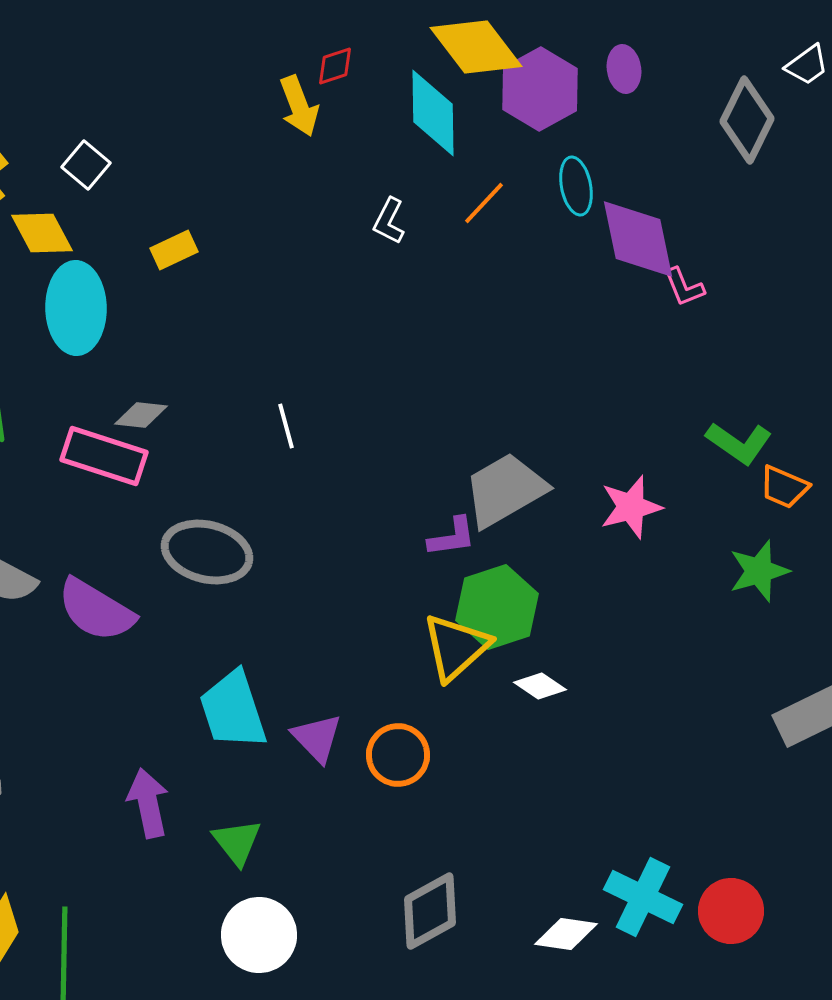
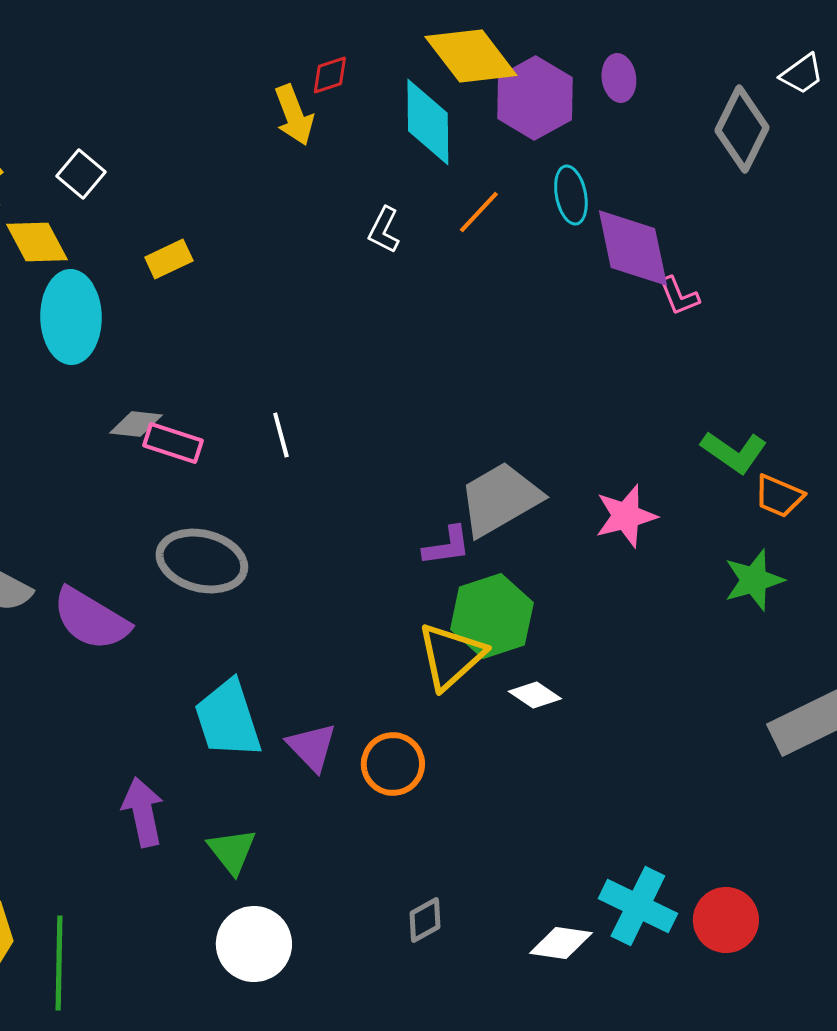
pink rectangle: (104, 456) -> (173, 443), moved, size x0.7
gray diamond: (430, 911) -> (425, 920), size x0.6

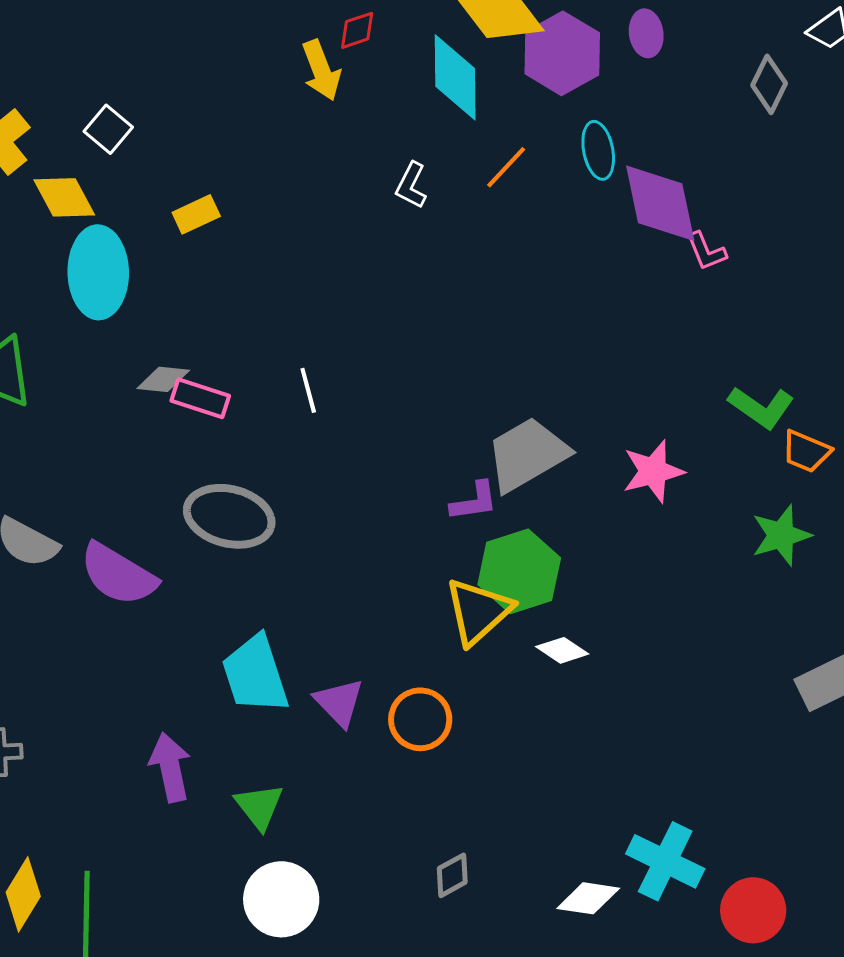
gray diamond: (742, 129) -> (769, 84), size x0.7
red circle: (726, 920) -> (753, 910), moved

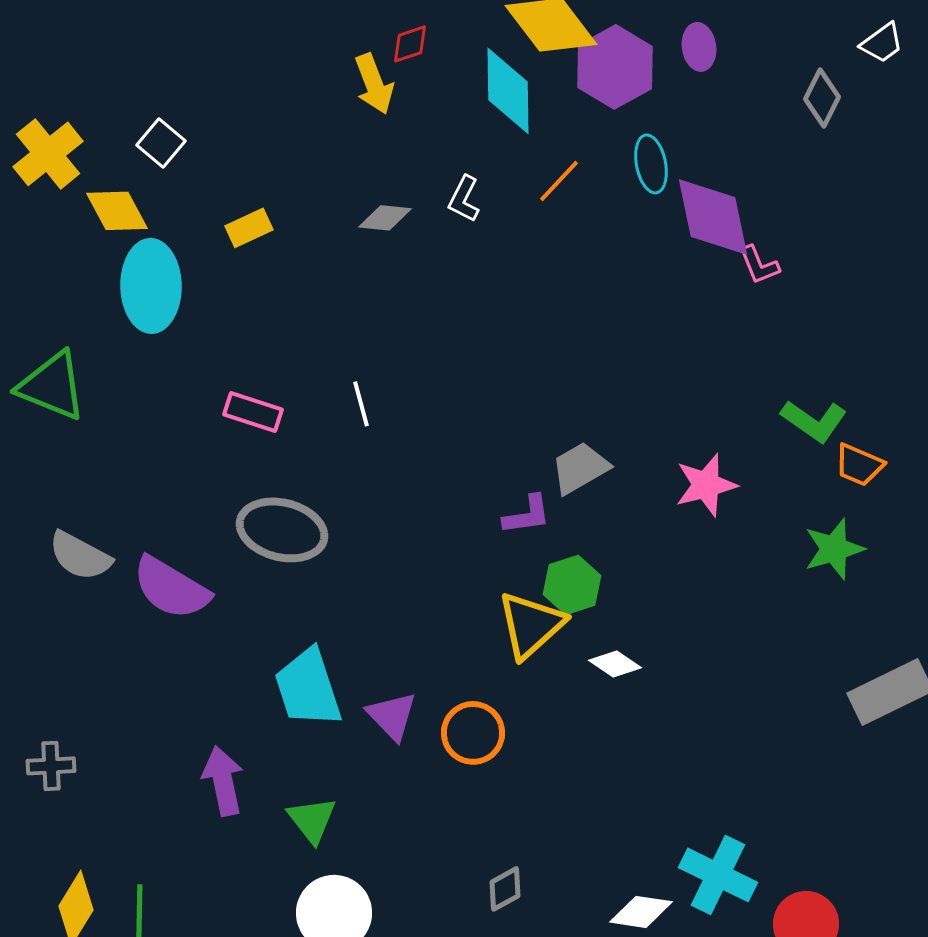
gray diamond: (163, 379) -> (385, 218), moved
gray trapezoid: (527, 454) -> (580, 468), size x0.7
green hexagon: (519, 571) -> (572, 585), size x0.7

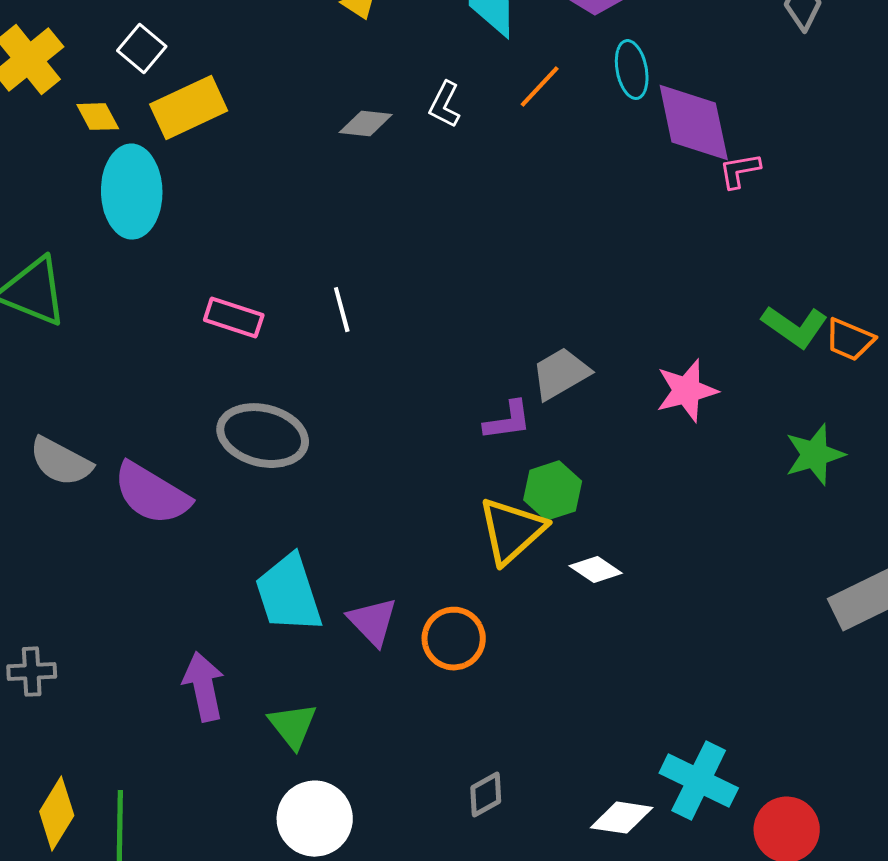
yellow diamond: (117, 211) -> (98, 117), size x0.7
yellow rectangle: (249, 228) -> (189, 108), moved, size x1.6
pink L-shape: (759, 265) -> (740, 171), turned 102
orange trapezoid: (859, 465) -> (850, 340), moved

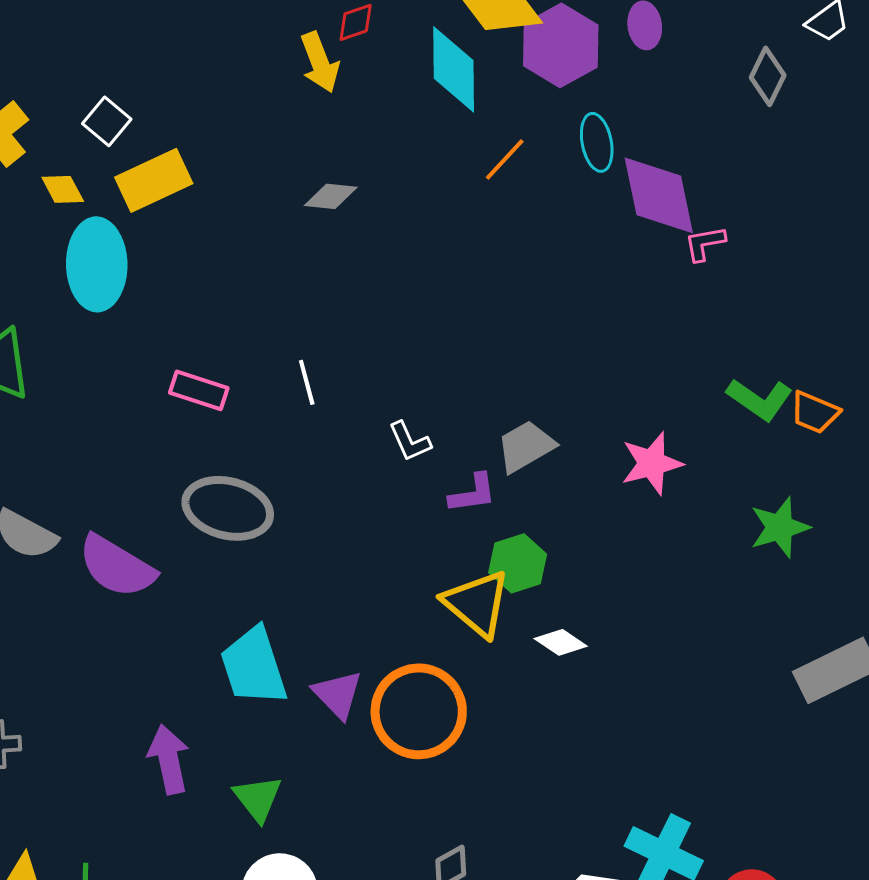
white L-shape: (445, 105) -> (410, 441), moved, turned -51
yellow triangle: (512, 531) -> (477, 603), turned -38
orange circle: (454, 639) -> (419, 711), size x1.5

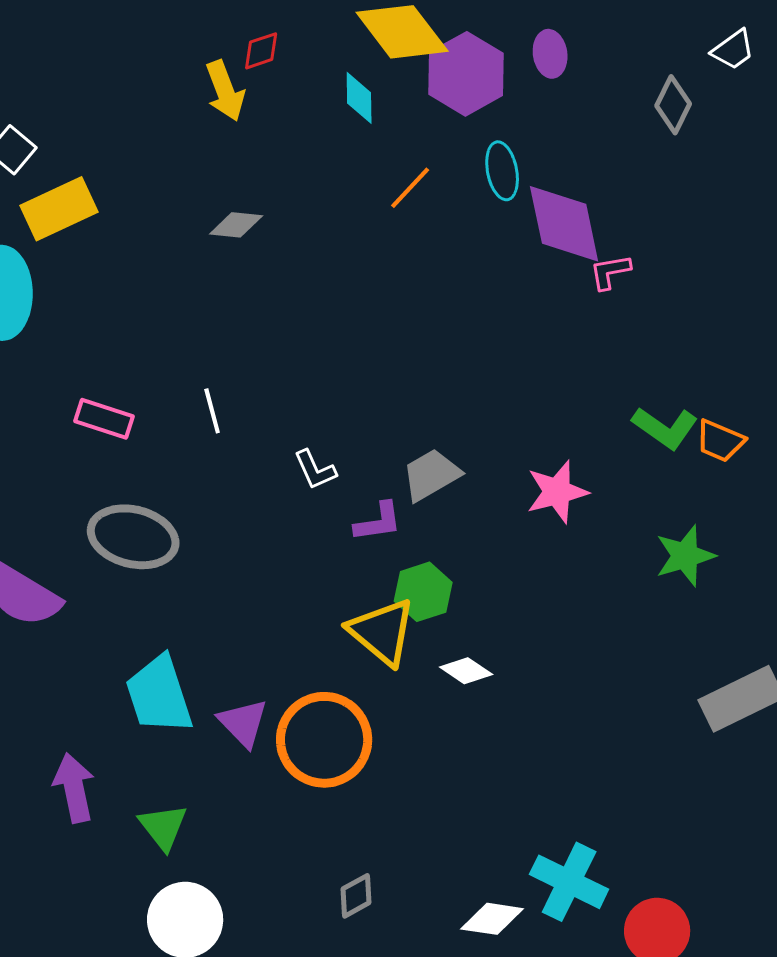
cyan diamond: (454, 69) -> (359, 98), size x0.6

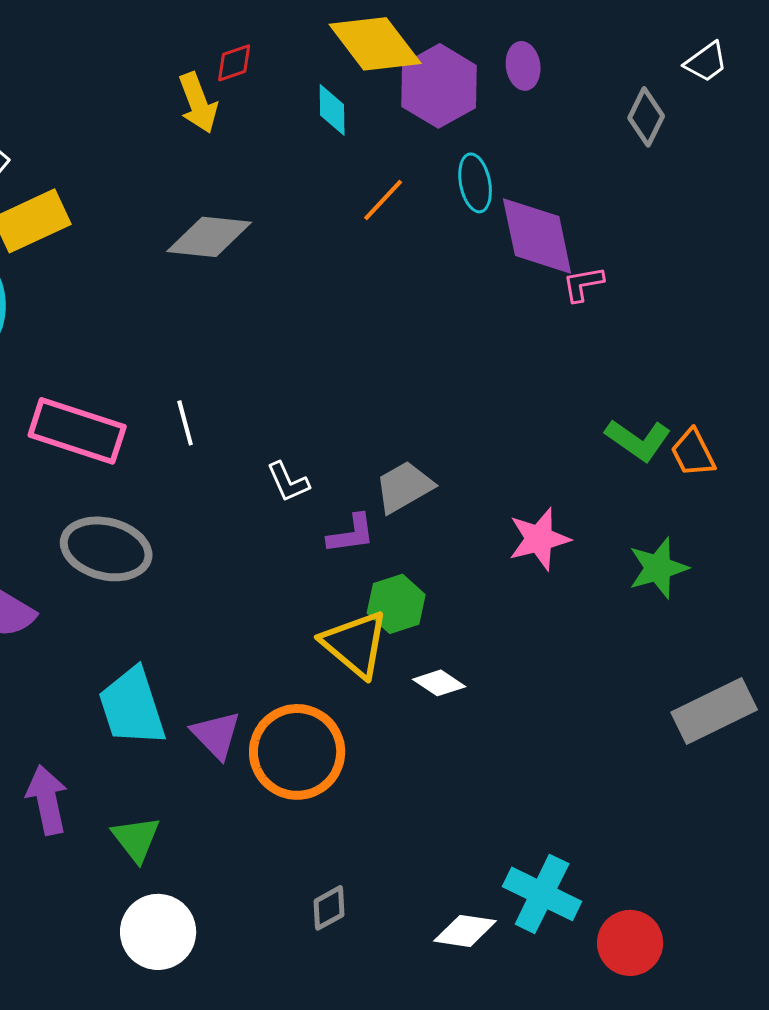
gray diamond: (236, 225) -> (209, 237), size x1.6
pink rectangle: (104, 419) -> (77, 431), size x1.6
orange trapezoid: (720, 441) -> (693, 453), turned 40
pink star: (557, 492) -> (539, 539), moved

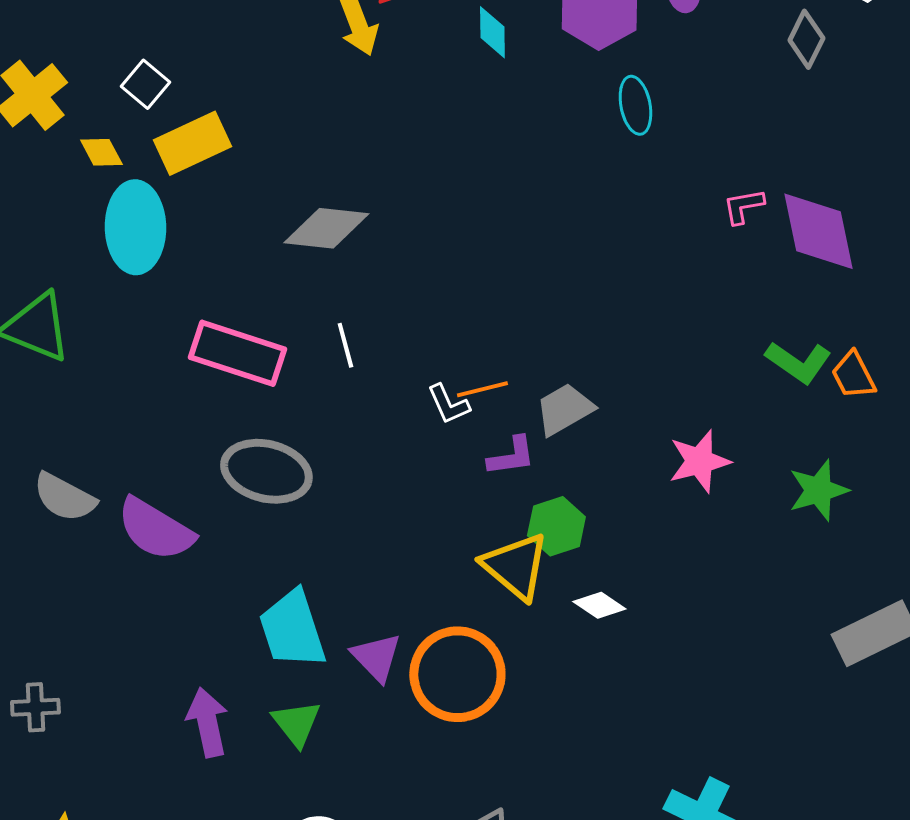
orange line: (383, 200) -> (482, 389), moved, turned 33
purple diamond: (537, 236) -> (818, 231), moved
gray diamond: (209, 237) -> (326, 228), moved
green triangle: (136, 839) -> (296, 723), moved

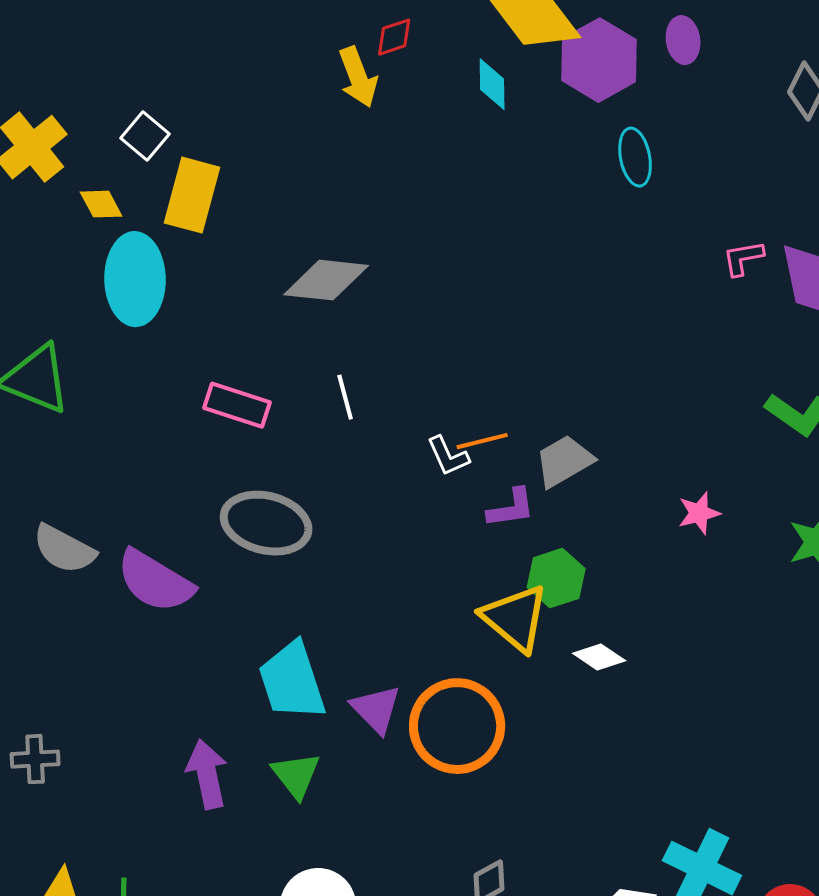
yellow rectangle: (192, 143) -> (192, 195), turned -50
pink rectangle: (237, 353) -> (237, 405), size x0.7
pink star: (699, 461) -> (699, 513), size x0.7

